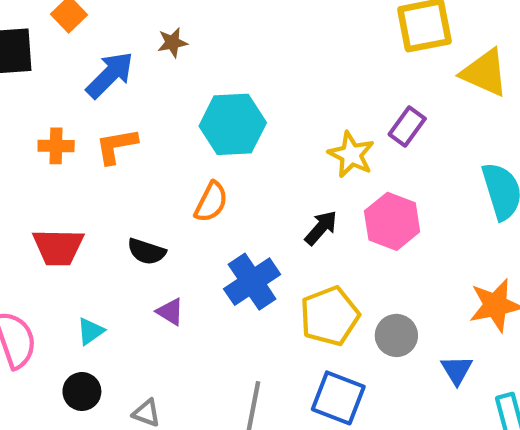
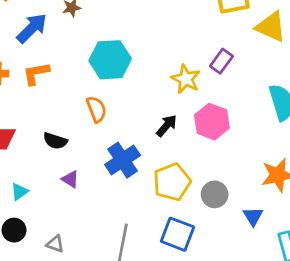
orange semicircle: (211, 202) -> (96, 109), turned -48

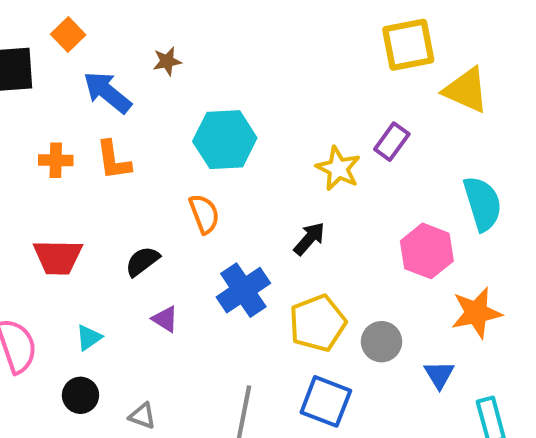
blue arrow: (32, 28) -> (107, 92), turned -96
orange L-shape: (36, 73) -> (113, 160), turned -88
pink hexagon: (212, 122) -> (427, 251), moved
black semicircle: (55, 141) -> (142, 261), turned 125

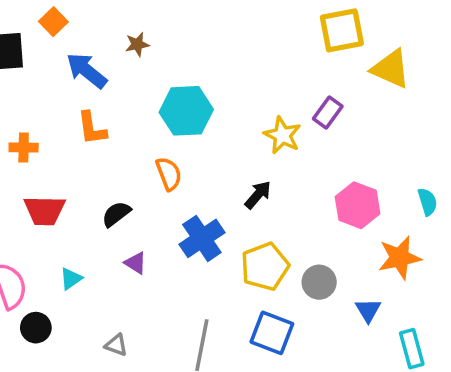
orange cross: (56, 160) -> (24, 148), moved
cyan semicircle: (483, 204) -> (427, 202), moved, size x0.6
black circle: (80, 395) -> (36, 328), moved

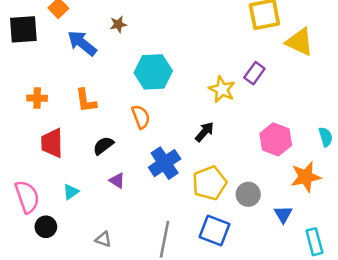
orange L-shape: (92, 128) -> (86, 101), moved
red trapezoid: (45, 210) -> (52, 143), turned 88

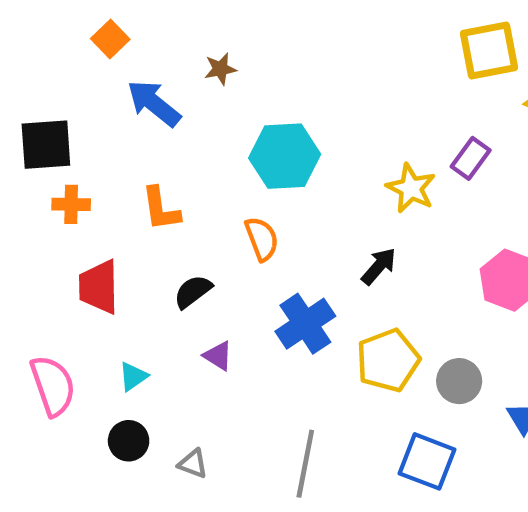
black square: (23, 29) -> (46, 145), moved
black circle: (46, 227) -> (129, 441), moved
blue square: (214, 231) -> (427, 461), moved

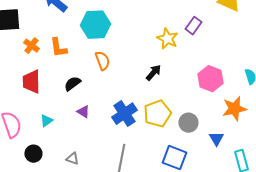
cyan hexagon: (285, 156) -> (95, 25), moved
orange cross: (71, 204) -> (31, 46), moved, turned 35
blue cross: (305, 324) -> (124, 114), moved
black circle: (129, 441) -> (33, 154), moved

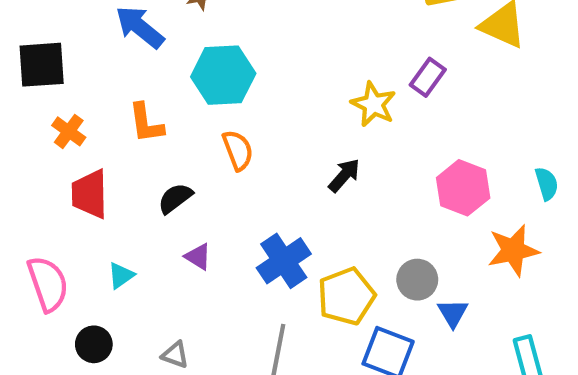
orange cross: (31, 46) -> (69, 131), moved
yellow pentagon: (157, 114) -> (346, 296), moved
blue triangle: (216, 139) -> (453, 313), moved

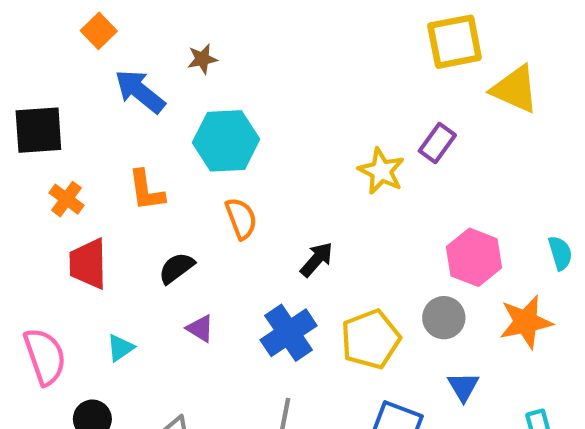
black arrow: (344, 175) -> (317, 259), moved
gray circle: (417, 280) -> (444, 318), moved
yellow pentagon: (346, 296) -> (371, 339), moved

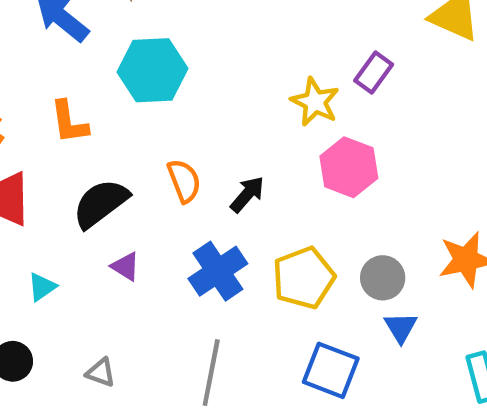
orange semicircle: (241, 218) -> (184, 181), moved
pink hexagon: (474, 257) -> (349, 167), moved
black semicircle: (176, 268) -> (101, 203), size x1.5
gray circle: (444, 318) -> (383, 278), moved

